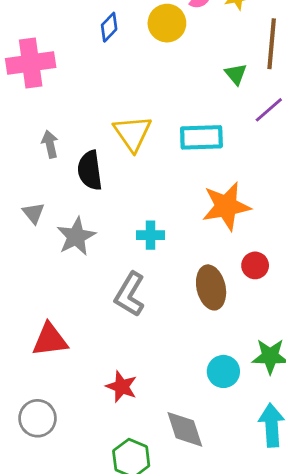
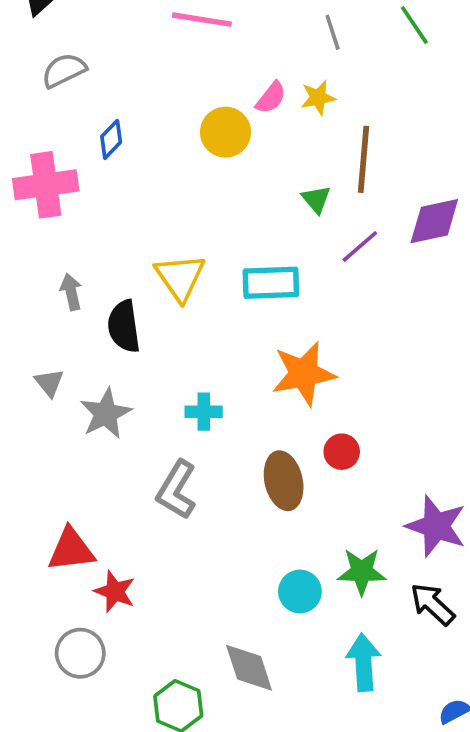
blue diamond: (109, 27) -> (111, 139), moved
red star: (122, 387) -> (115, 591), moved
gray circle: (38, 418) -> (80, 653), moved

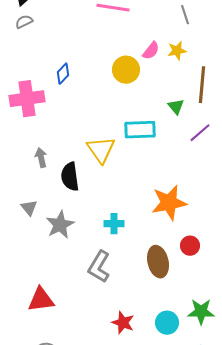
gray semicircle: (64, 70) -> (24, 22), moved, size x0.7
cyan rectangle: (271, 283) -> (140, 130), moved
red star: (115, 591) -> (123, 323), moved

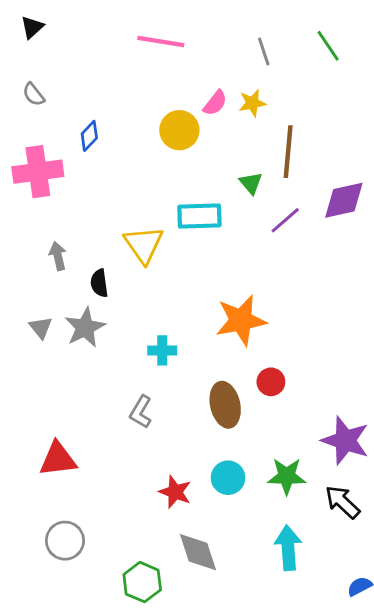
gray semicircle: (24, 22) -> (34, 94), moved, turned -102
black semicircle: (70, 177) -> (99, 283), size x0.7
gray star: (60, 225) -> (85, 328), moved
gray L-shape: (99, 267) -> (141, 412), size x0.7
cyan circle: (167, 323) -> (228, 478), moved

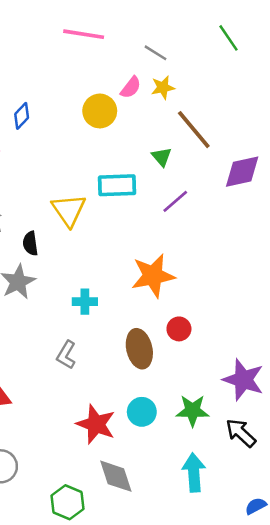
gray line: (264, 51) -> (155, 53), moved, turned -40
brown line: (288, 152) -> (194, 130), turned -45
purple line: (285, 220) -> (175, 201), moved
red star: (175, 492) -> (96, 424), size x1.4

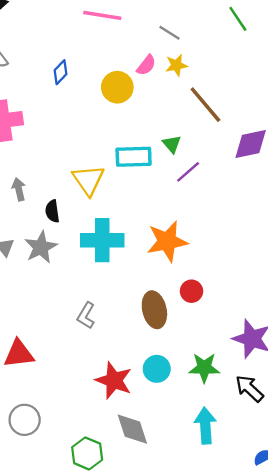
blue diamond: (22, 116) -> (61, 72), moved
green triangle: (162, 157) -> (172, 144), moved
cyan cross: (85, 302) -> (102, 240), moved, size x1.8

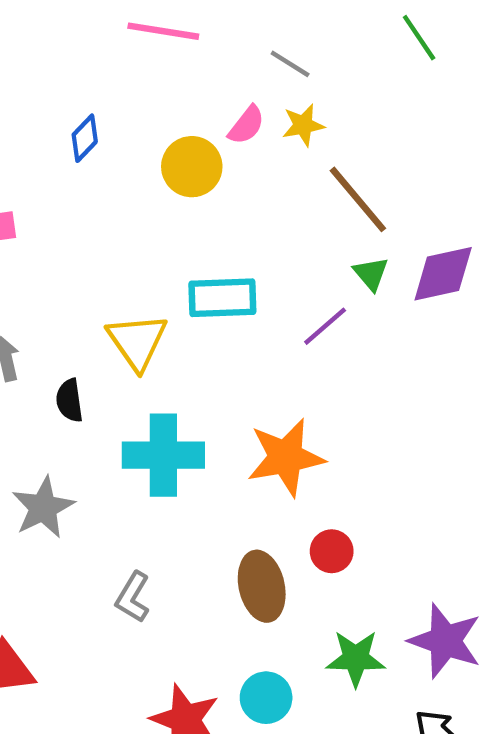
green triangle: (172, 144) -> (371, 274), moved
gray star: (41, 247) -> (43, 508), moved
green star: (204, 368) -> (356, 658), moved

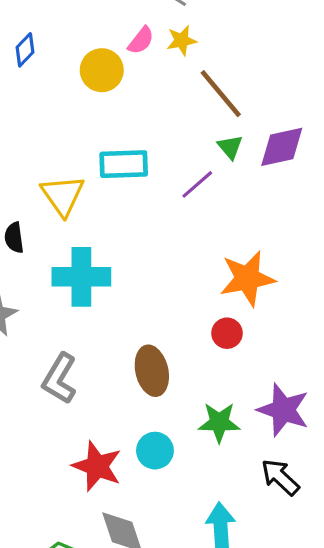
orange star: (286, 457) -> (247, 278), moved
red circle: (332, 551) -> (227, 333), moved
gray L-shape: (133, 597) -> (59, 379), size x1.4

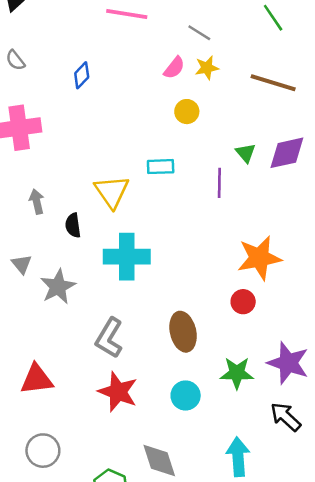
yellow circle: (102, 70) -> (187, 112), moved, size x0.7
brown line: (221, 94) -> (273, 83), moved, turned -33
cyan rectangle: (124, 164) -> (161, 167), size x0.7
purple line: (197, 184) -> (219, 183), turned -48
red star: (97, 466) -> (118, 392), moved

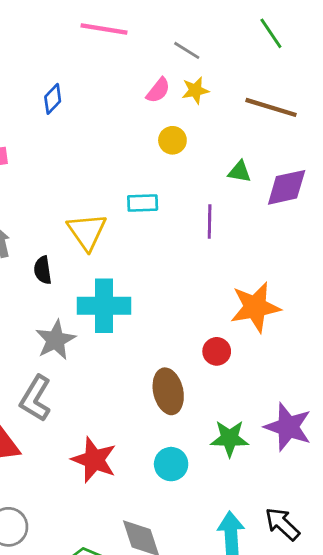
green triangle: (246, 153) -> (240, 172), moved, turned -40
gray star: (58, 287) -> (56, 340), moved
red circle: (243, 302) -> (217, 351), moved
gray L-shape: (109, 338) -> (36, 398), moved
black arrow: (286, 417) -> (282, 524), moved

